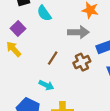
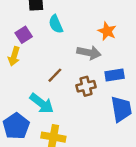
yellow arrow: (14, 49) -> (14, 56), turned -133
cyan arrow: (46, 85) -> (42, 103), size x1.5

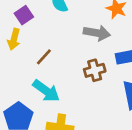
brown line: (55, 75) -> (44, 57), moved

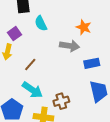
brown cross: (95, 70) -> (61, 101), moved

